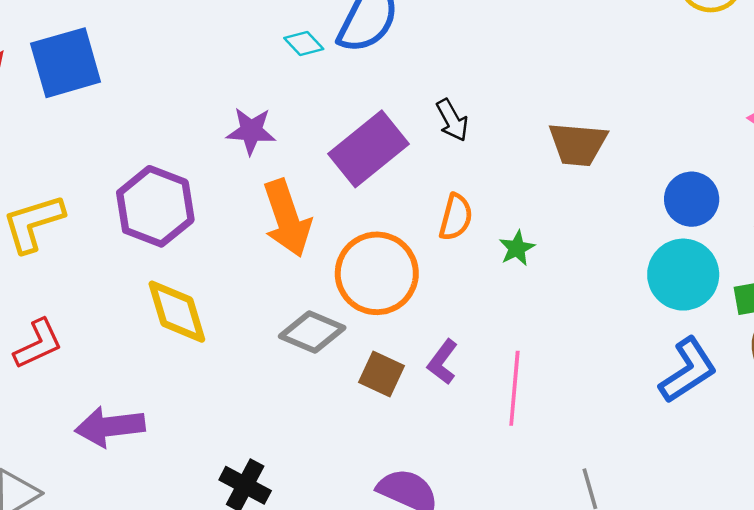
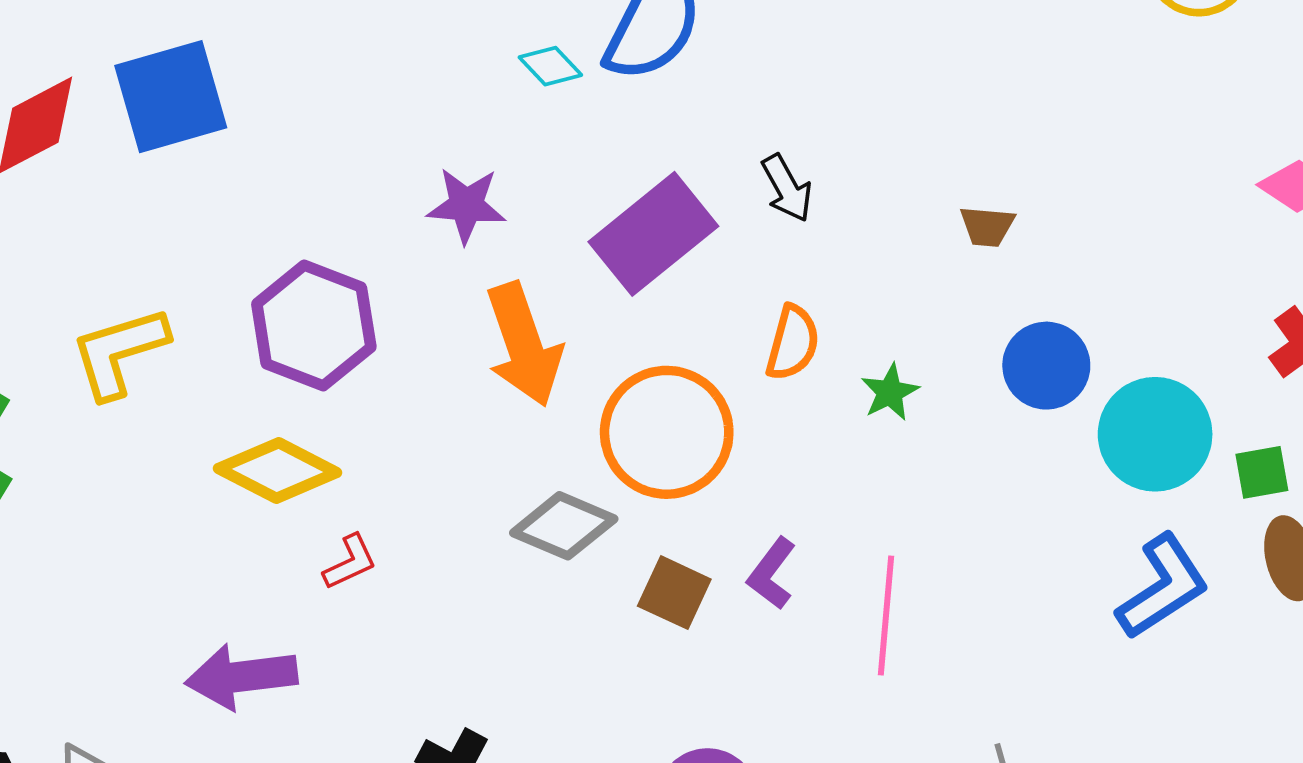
brown trapezoid: (578, 144) -> (987, 226), size x0.6
blue circle: (692, 199) -> (1046, 366), moved
yellow diamond: (177, 312) -> (278, 470), moved, turned -46
red L-shape: (38, 344) -> (350, 562), moved, size x0.7

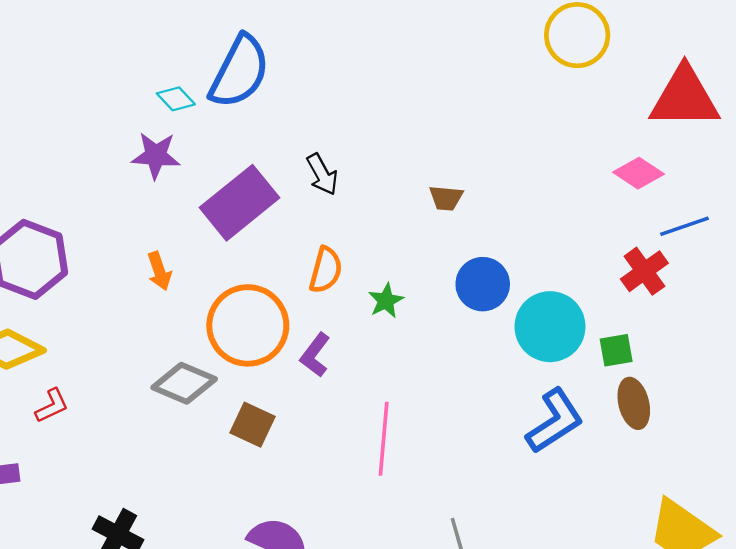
purple star: (466, 205) -> (156, 155), moved
orange arrow: (524, 345) -> (159, 271), size x0.5
purple L-shape: (772, 573) -> (315, 355), moved

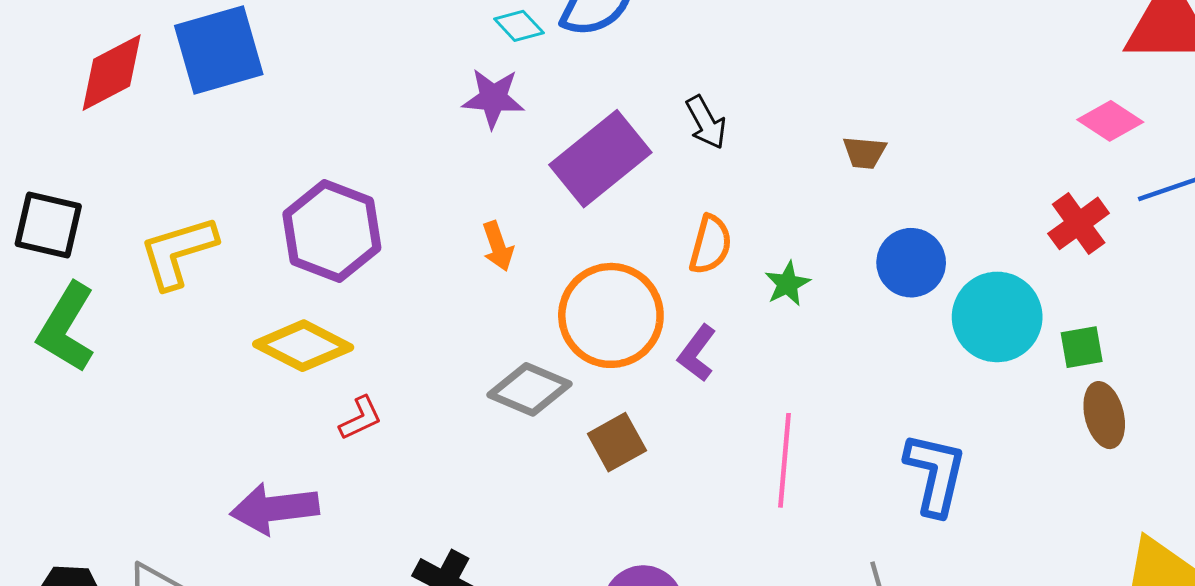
red cross: (644, 271) -> (1079, 223), moved
blue L-shape: (555, 421) -> (935, 474), moved, turned -44
brown square: (253, 425) -> (617, 442), turned 36

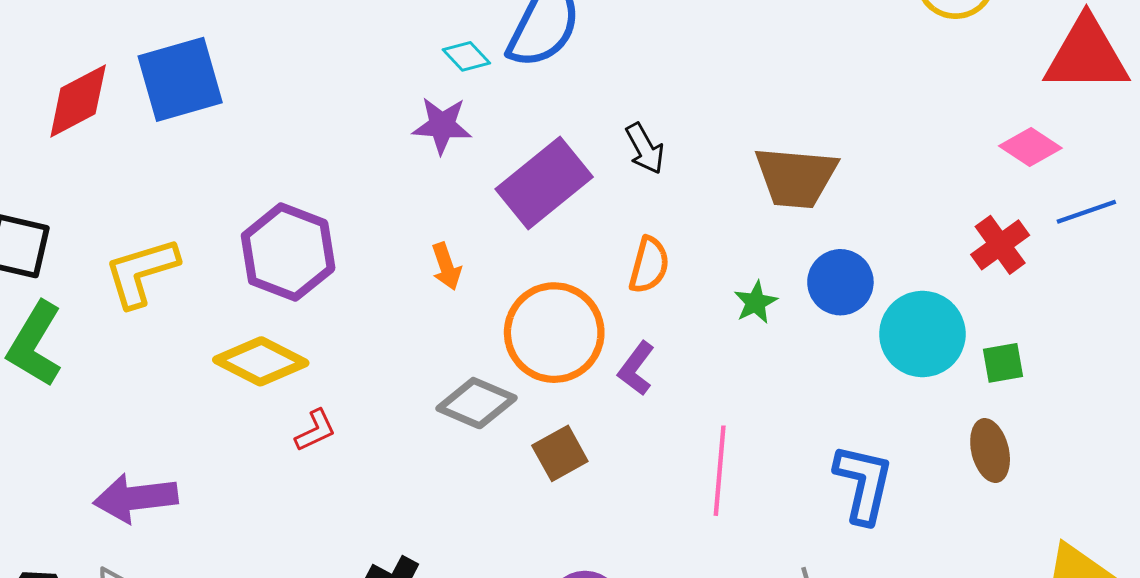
brown trapezoid: (864, 153) -> (796, 177), size x2.0
green star: (787, 284) -> (756, 302), moved
brown ellipse: (1104, 415) -> (990, 451), moved
purple arrow: (275, 509) -> (136, 498), moved

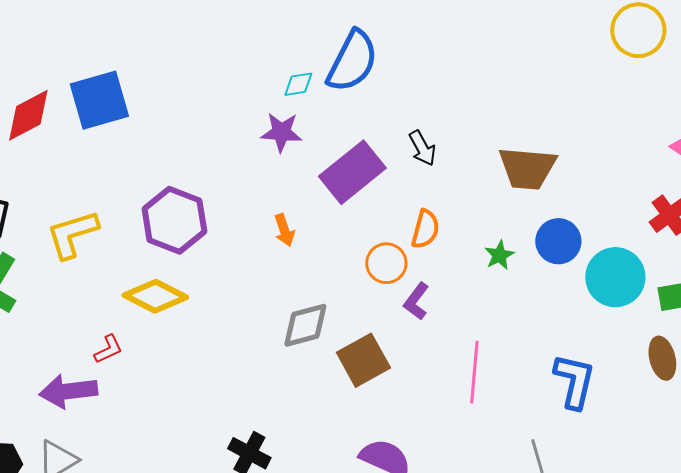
cyan diamond: (466, 56) -> (298, 84), turned -56
orange circle: (554, 333) -> (386, 263), moved, size x0.6
gray diamond: (477, 403) -> (305, 325), turned -38
red L-shape: (315, 430) -> (108, 349), moved
brown square: (560, 453) -> (363, 360), size x1.4

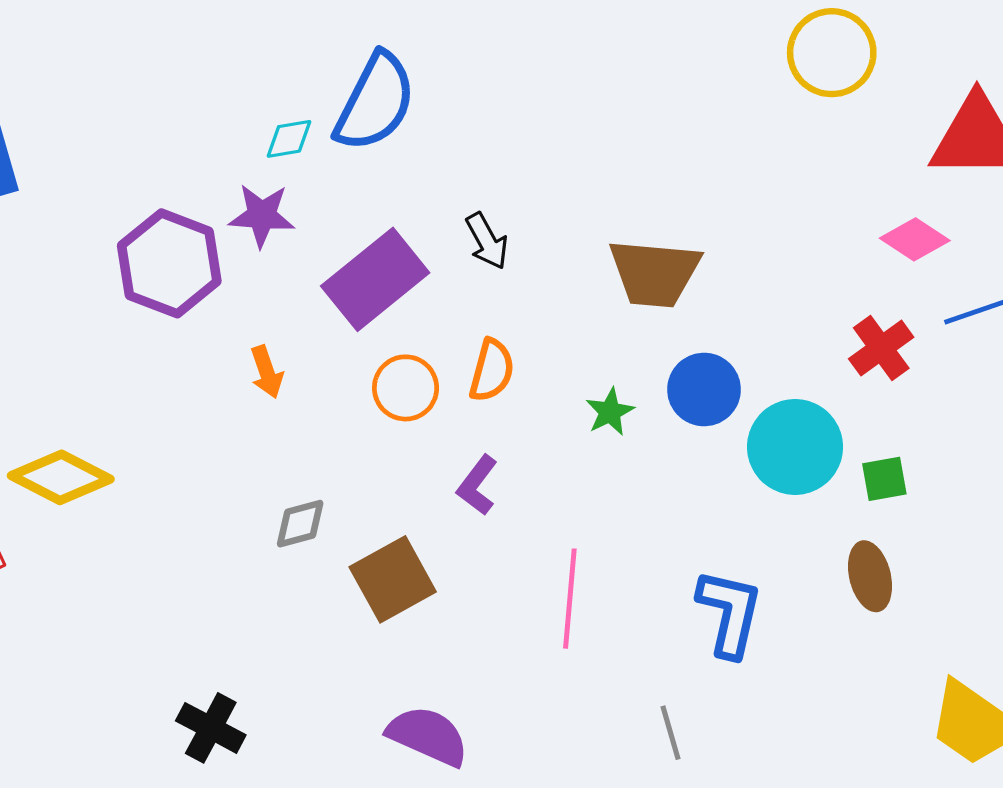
purple hexagon: (174, 220) -> (169, 263), moved
orange circle: (386, 263) -> (406, 388), moved
gray diamond: (305, 325) -> (300, 524), size x0.7

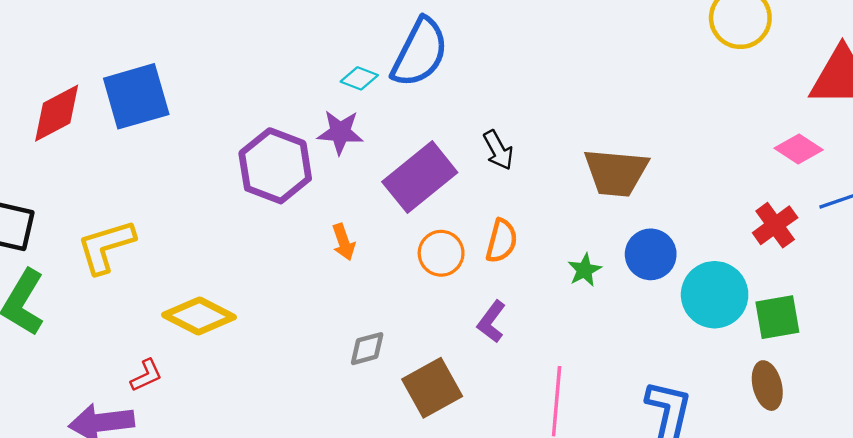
cyan diamond: (289, 139) -> (359, 78), turned 30
green square: (884, 479) -> (777, 317), size x1.4

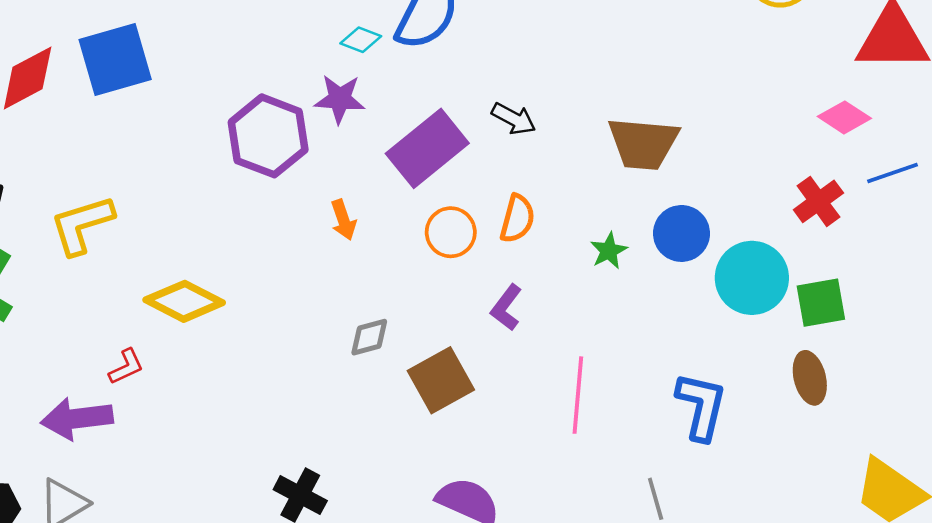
black arrow: (498, 150) -> (514, 119), turned -33

